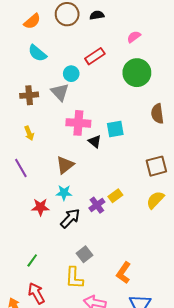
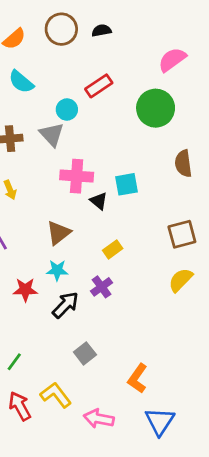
pink semicircle: (134, 37) -> (172, 60), moved, size x1.5
yellow rectangle: (115, 196) -> (113, 249), moved
yellow L-shape: (74, 278) -> (56, 395), moved, turned 140

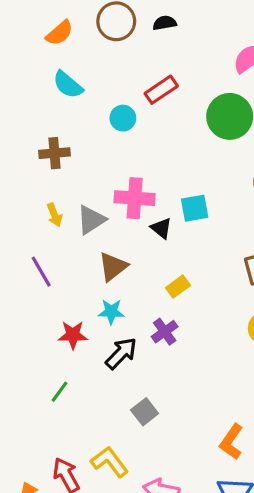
gray triangle: (52, 134) -> (91, 220), moved, turned 40
green line: (14, 362) -> (59, 392), moved
orange L-shape: (138, 378) -> (231, 442), moved

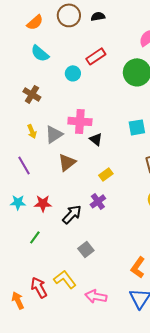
brown cross: (54, 153) -> (32, 94), turned 36
cyan square: (195, 208) -> (137, 127), moved
cyan star: (111, 312) -> (18, 202), moved

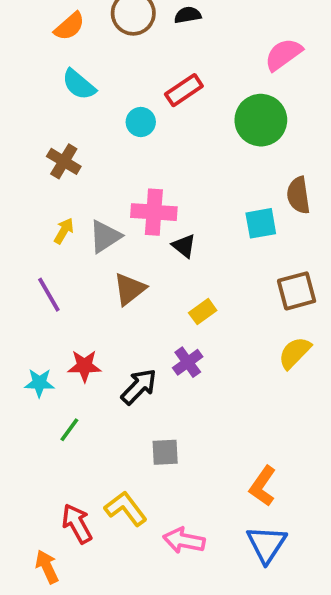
yellow arrow: (32, 131) -> (64, 231), turned -128
cyan star: (18, 202) -> (39, 383), moved
gray square: (86, 249) -> (165, 452), turned 35
orange arrow: (18, 300) -> (47, 567), moved

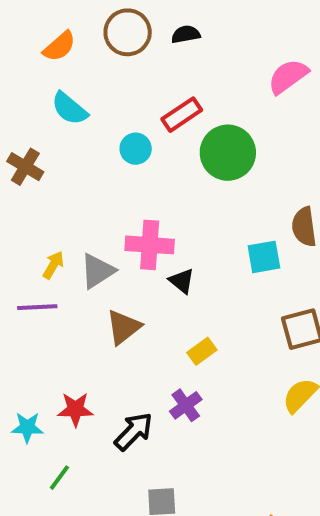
green circle: (261, 120) -> (228, 153), moved
brown cross: (64, 161) -> (25, 167), moved
purple line: (49, 295) -> (37, 307), moved, turned -63

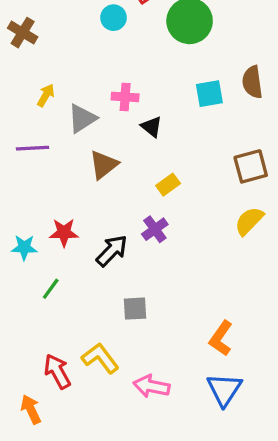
pink cross: (150, 245) -> (125, 97), size x0.7
cyan square: (264, 257) -> (209, 94), moved
yellow arrow: (53, 265) -> (46, 95), moved

